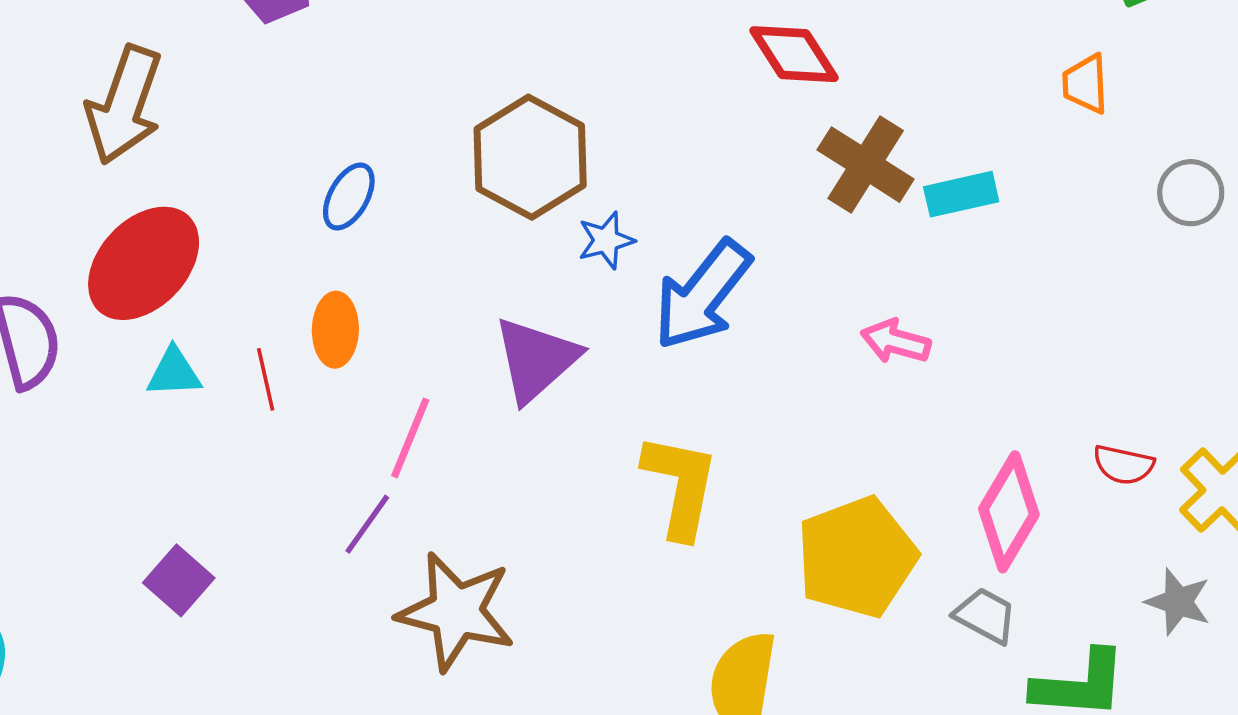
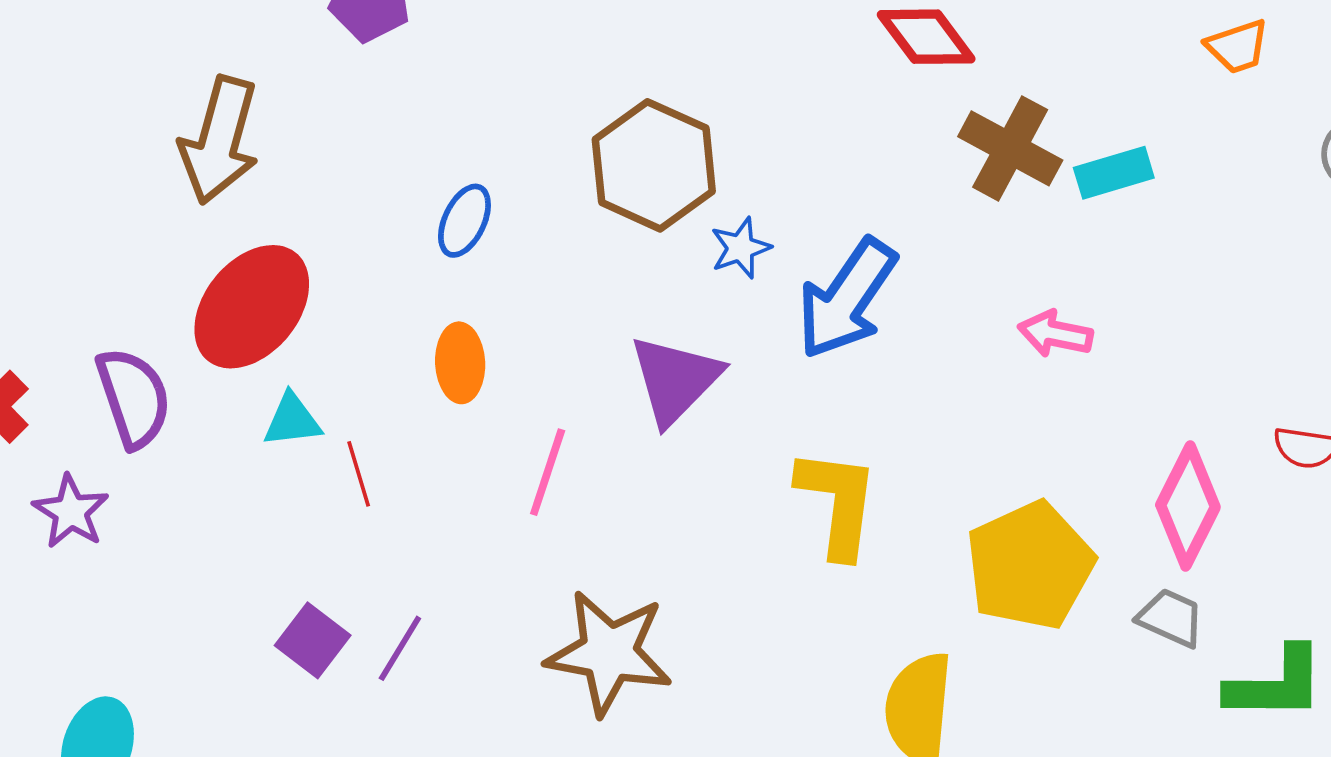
orange trapezoid: (1085, 84) -> (1237, 46), turned -102
red line: (266, 379) -> (359, 474), moved
purple line: (367, 524) -> (400, 648), moved

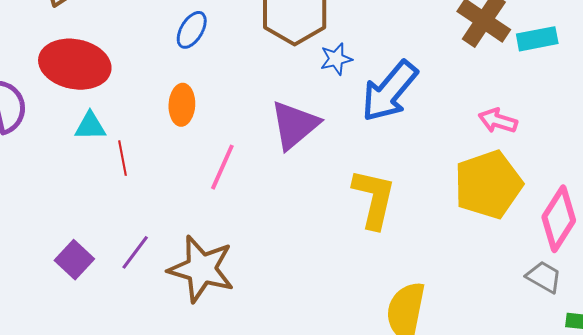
red ellipse: (252, 307) -> (75, 64), turned 56
yellow pentagon: (1030, 566) -> (488, 185), moved
purple square: (313, 640) -> (74, 260), moved
brown star: (609, 653) -> (201, 269), moved

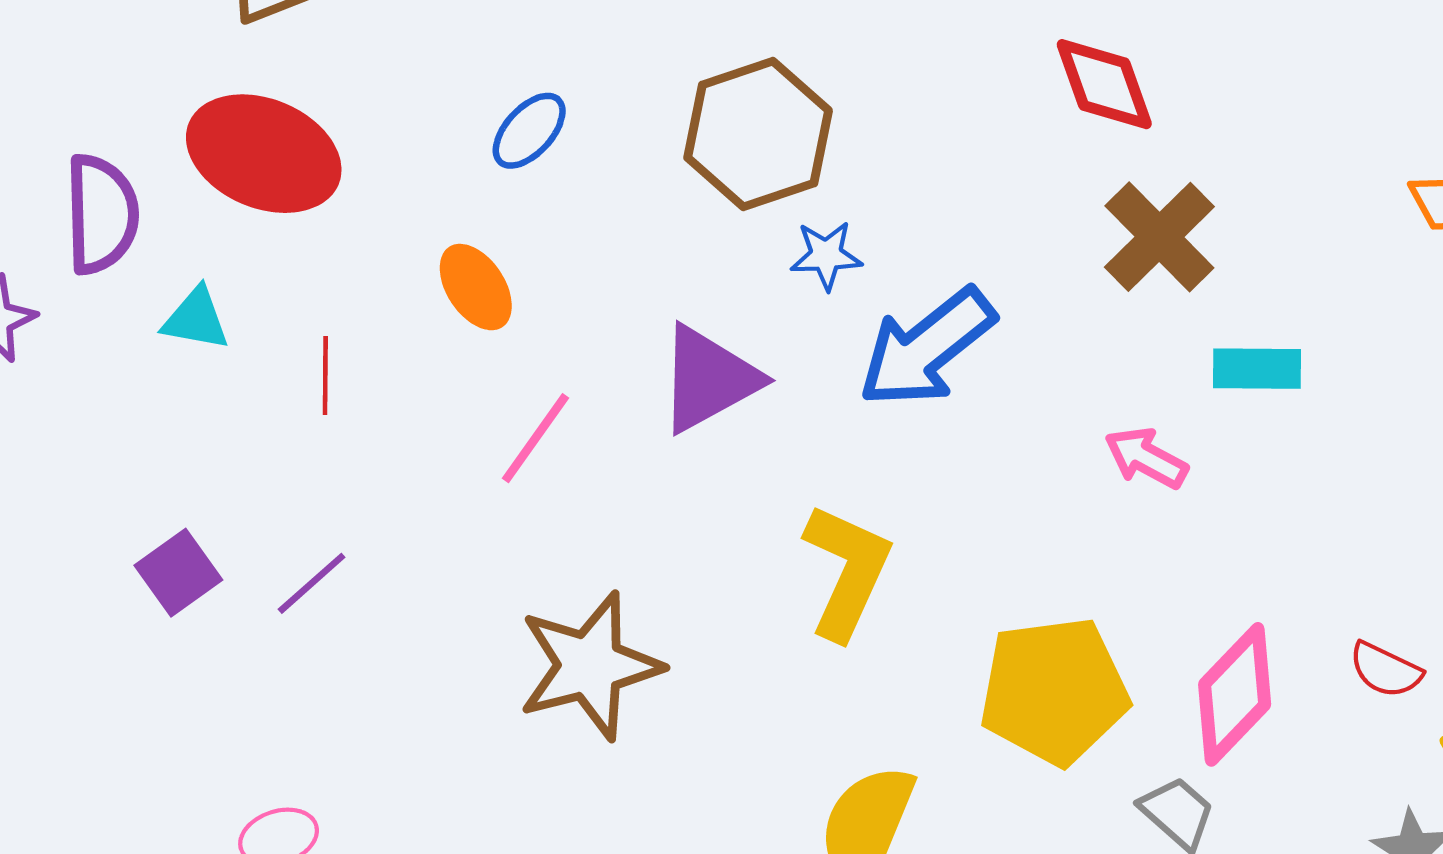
cyan rectangle: (537, 39) -> (1257, 369), moved
orange ellipse: (182, 105) -> (476, 287), turned -48
cyan triangle: (90, 126) -> (196, 319), moved
yellow pentagon: (488, 185) -> (1054, 691), moved
brown star: (201, 269) -> (590, 666), moved, turned 30

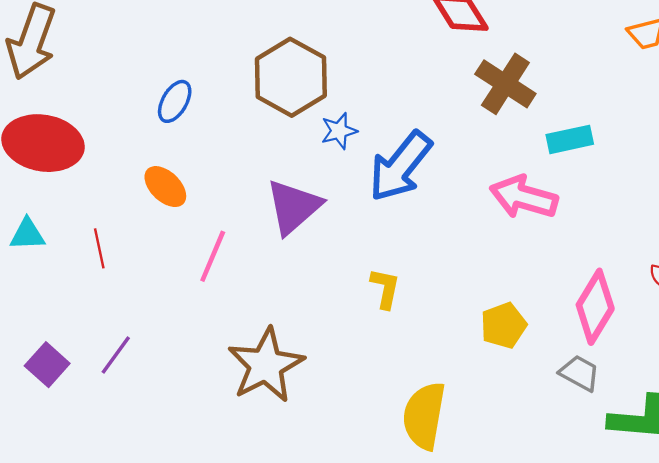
pink arrow: (1146, 458) -> (524, 197), size x1.5
yellow L-shape: (847, 571) -> (385, 288), size x0.6
yellow pentagon: (1054, 691) -> (504, 325), size x0.6

